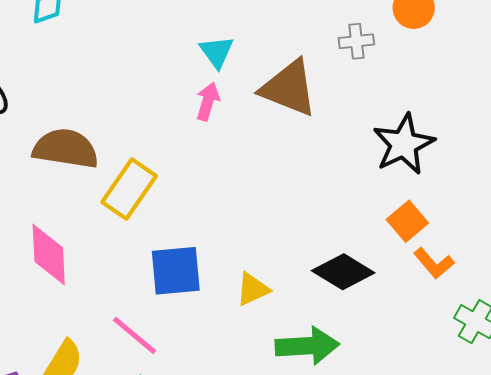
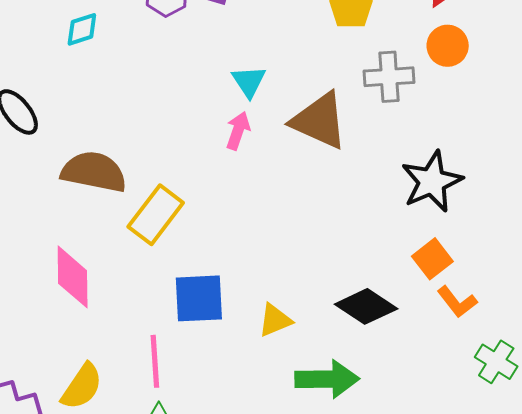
gray cross: (356, 41) -> (389, 77), size x1.4
pink line: (135, 335) -> (155, 361), turned 44

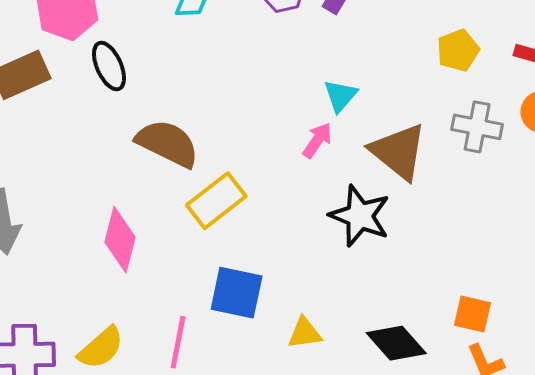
black star: (432, 182) -> (360, 216), moved, turned 30
orange square: (432, 259) -> (472, 314), turned 36

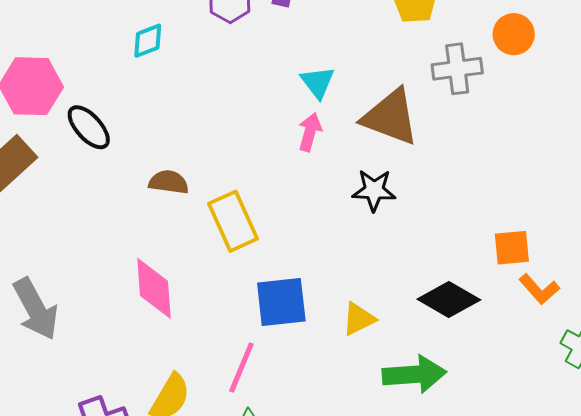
brown semicircle: (167, 143) -> (169, 182), size x0.6
yellow rectangle: (216, 201) -> (233, 221), turned -58
black star: (360, 216) -> (374, 190), size x0.7
pink line: (178, 342) -> (241, 368), turned 30

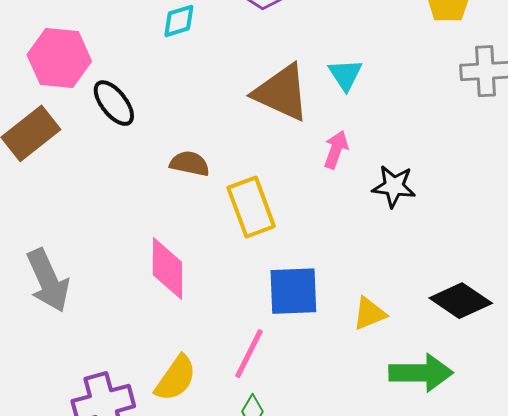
brown triangle: (390, 117) -> (282, 92), moved
pink arrow: (310, 132) -> (336, 150), moved

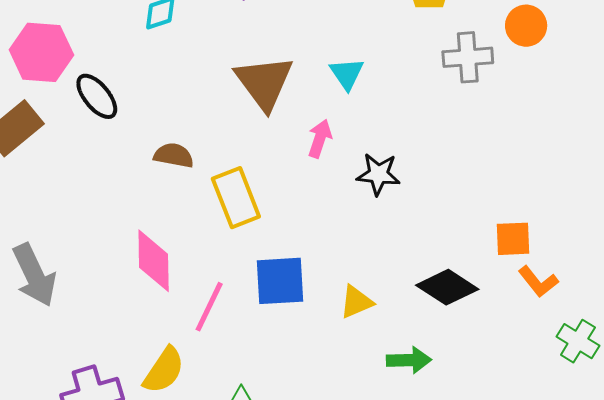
cyan triangle: (345, 75) -> (347, 74), moved
brown triangle: (282, 92) -> (264, 83), turned 30
pink line: (249, 354) -> (209, 307), moved
green arrow: (421, 373) -> (409, 360), size x0.7

